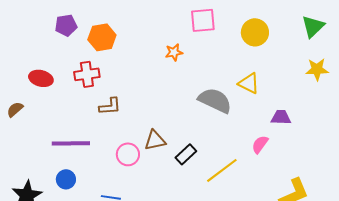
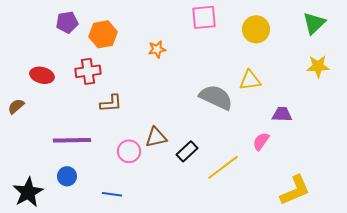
orange star: (174, 52) -> (157, 49), moved
yellow triangle: (249, 83) -> (250, 80), turned -35

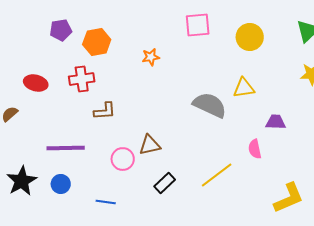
pink semicircle: (261, 141) -> (255, 149), turned -48
black rectangle: (187, 151) -> (165, 183), moved
black star: (28, 192) -> (22, 181), moved

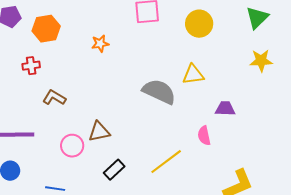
red cross: (82, 79) -> (31, 66), size x0.7
brown L-shape: (105, 111) -> (54, 98), turned -145

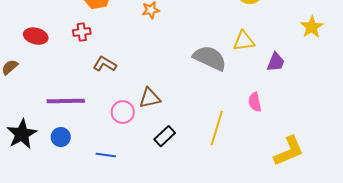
yellow star: (261, 61) -> (312, 27), turned -30
purple trapezoid: (225, 109) -> (276, 62), moved, turned 110
yellow line: (166, 162) -> (217, 128), turned -36

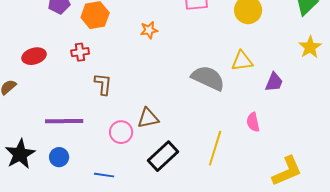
red ellipse: (36, 36) -> (34, 56), turned -30
brown L-shape: (105, 64) -> (103, 84), turned 65
black rectangle: (165, 136) -> (163, 156), size x1.4

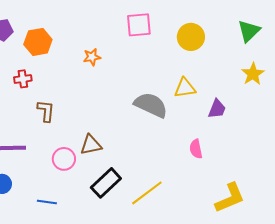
yellow line: (215, 148) -> (147, 193), moved, turned 36

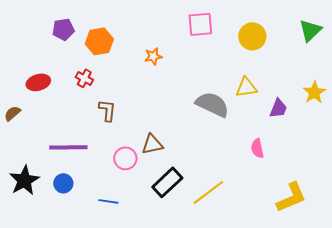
yellow star: (253, 74) -> (314, 92), moved
red cross: (23, 79) -> (84, 78), turned 36

